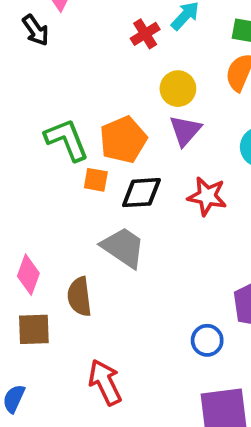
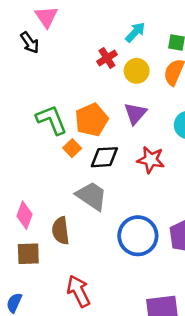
red cross: (145, 34) -> (107, 58), moved
yellow circle: (178, 89) -> (137, 71), moved
orange square: (96, 180) -> (72, 148), turned 36
blue circle: (207, 340) -> (138, 236), moved, size x1.8

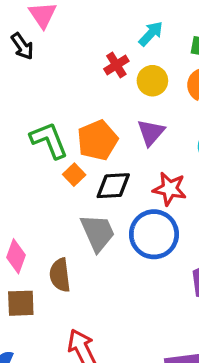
gray trapezoid: (91, 196) -> (98, 233), turned 32
blue circle: (138, 236) -> (154, 234), moved

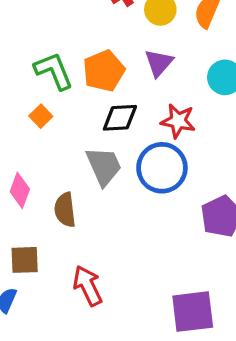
orange square: (74, 175) -> (41, 116), moved
brown square: (21, 303) -> (25, 260), moved

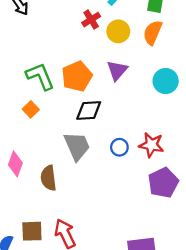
red star: (178, 121) -> (151, 145), moved
blue circle: (162, 168) -> (119, 147), size x0.5
brown square: (25, 260) -> (32, 231), moved

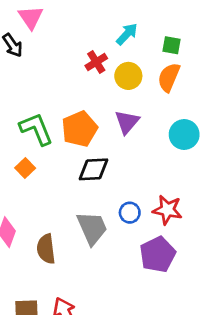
gray trapezoid: (77, 146) -> (92, 228), moved
purple pentagon: (163, 183) -> (158, 254), moved

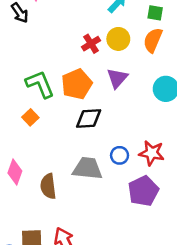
red cross: (96, 62) -> (91, 44), moved
gray trapezoid: (92, 228) -> (87, 168), turned -60

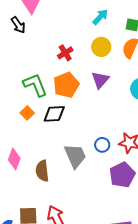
red cross: (91, 44) -> (65, 53), moved
black diamond: (89, 119) -> (54, 114), moved
gray trapezoid: (87, 168) -> (75, 156), turned 60

